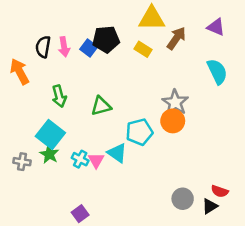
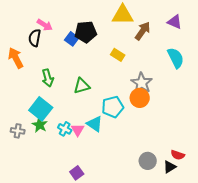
pink arrow: (64, 47) -> (45, 25), moved, turned -49
yellow rectangle: (143, 49) -> (118, 55), moved
purple square: (80, 214) -> (77, 173), moved

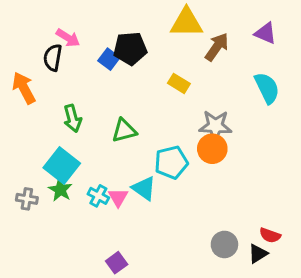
gray star: (142, 83) -> (215, 126), turned -30

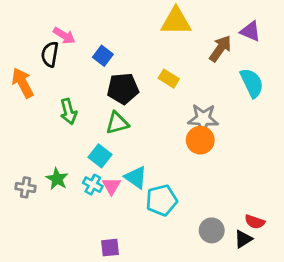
brown arrow: (217, 47) -> (220, 49), moved
black pentagon: (130, 48) -> (123, 89), moved
cyan pentagon: (171, 162) -> (162, 200), moved
cyan square: (62, 165) -> (100, 156), moved, size x0.7
purple square: (117, 263) -> (110, 248), turned 30

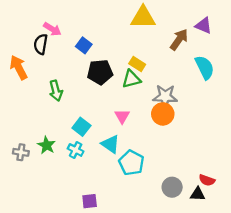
green triangle: (117, 123) -> (131, 79), moved
pink triangle: (111, 186) -> (122, 116), moved
cyan pentagon: (162, 200) -> (131, 163), turned -30
black triangle: (243, 239) -> (198, 194), turned 35

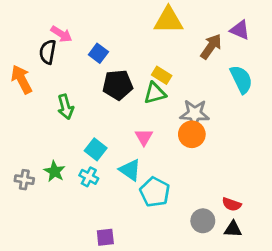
red semicircle: (207, 180) -> (232, 204), moved

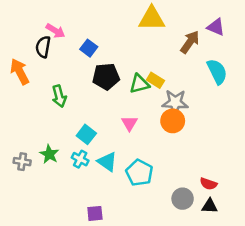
yellow rectangle: (162, 75) -> (155, 80), moved
cyan triangle: (130, 170) -> (107, 162), moved

